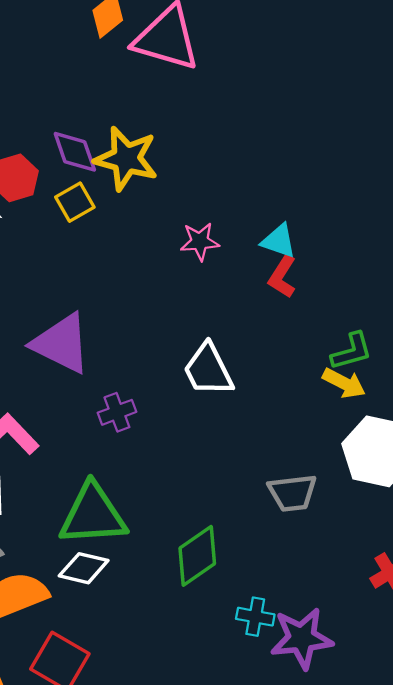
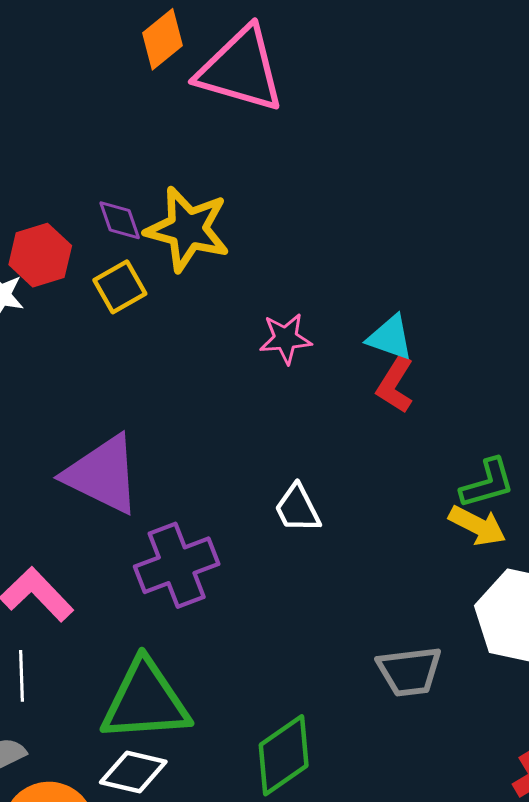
purple diamond: (75, 152) -> (120, 220), size x0.7
white trapezoid: (208, 370) -> (297, 508), size x0.7
purple cross: (117, 412) -> (177, 565), size x1.6

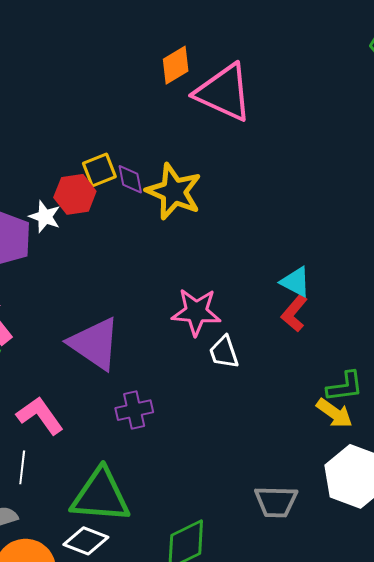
yellow square: (120, 287) -> (99, 170), moved
pink star: (286, 339) -> (196, 312), moved, size x1.4
white trapezoid: (297, 508) -> (224, 352), moved
purple cross: (177, 565) -> (134, 410), size x0.7

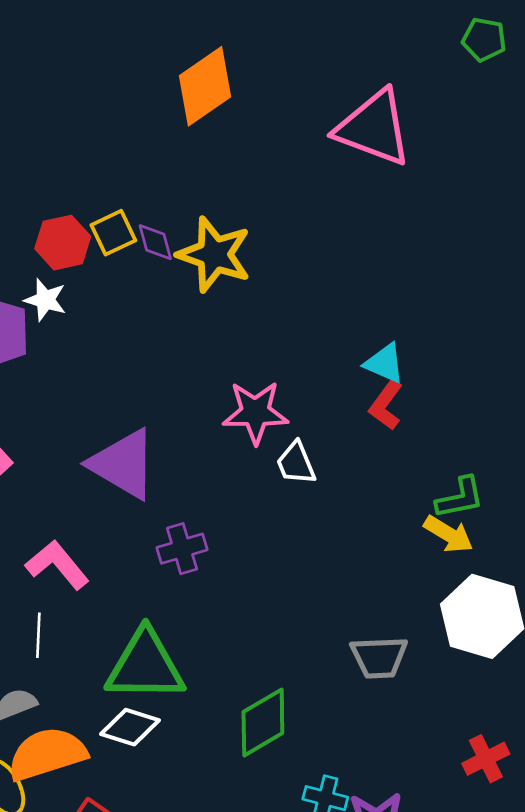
orange diamond: (176, 65) -> (205, 86), size x1.5
pink triangle: (224, 92) -> (374, 128), moved
red hexagon: (75, 194) -> (63, 243), moved

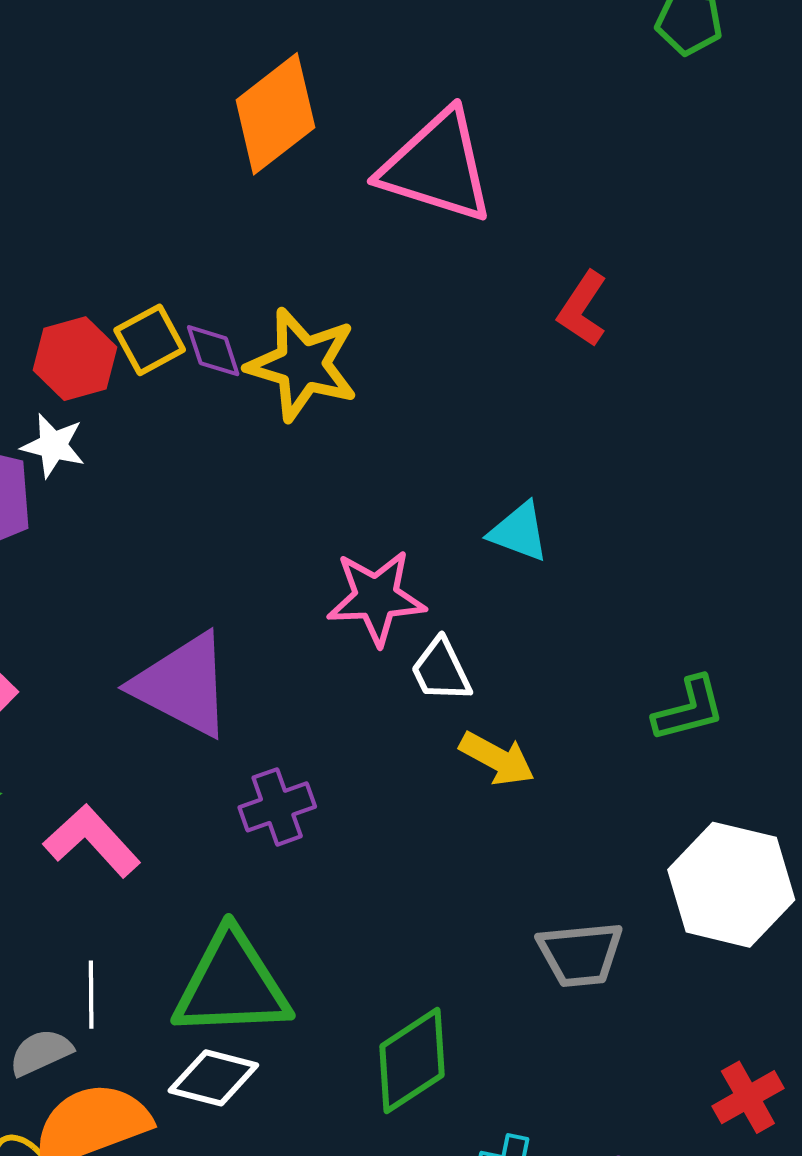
pink triangle: (374, 128) -> (437, 167), moved
cyan triangle: (385, 363) -> (519, 532), moved
red L-shape: (386, 405) -> (583, 309), moved
yellow arrow: (449, 534) -> (497, 759), moved
white line: (38, 635) -> (91, 995), moved

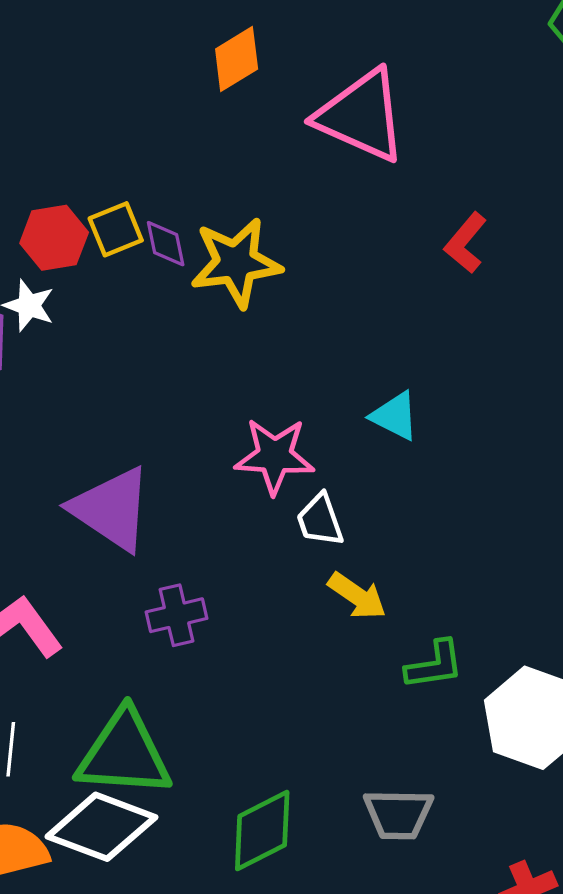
orange diamond: (275, 114) -> (237, 59), size x0.7
yellow star: (302, 365) -> (236, 263), turned -30
green L-shape: (689, 709) -> (434, 665), moved
gray trapezoid: (580, 954) -> (398, 814), moved
white diamond: (213, 1078) -> (101, 827), size x1.5

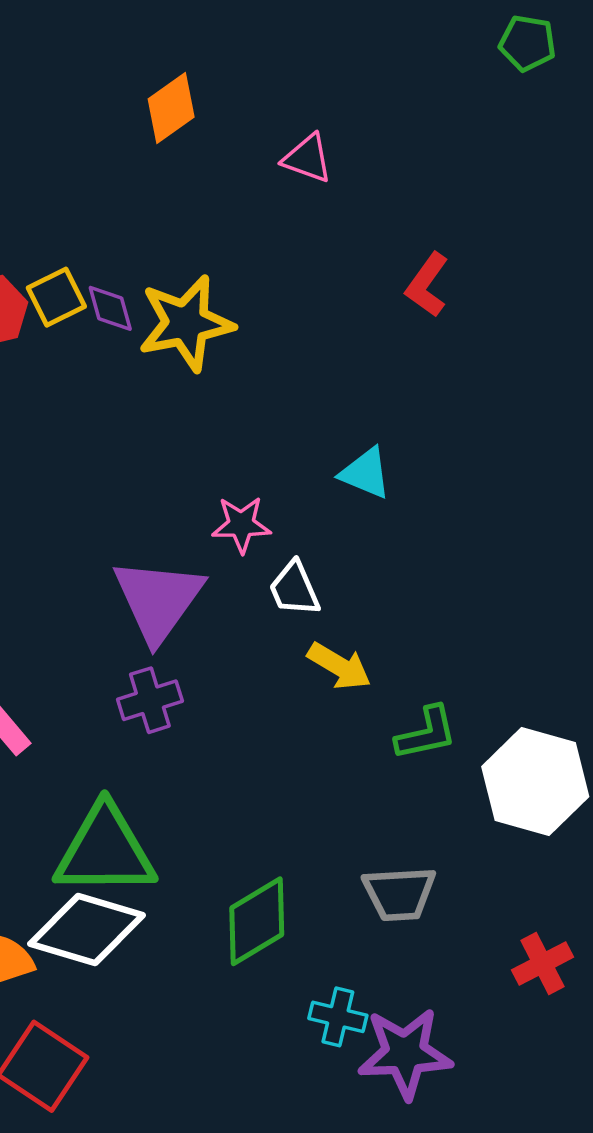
pink triangle: (361, 116) -> (307, 159), size x0.5
pink star: (275, 456) -> (241, 525), size x0.7
purple triangle: (112, 509) -> (158, 600), moved, turned 36

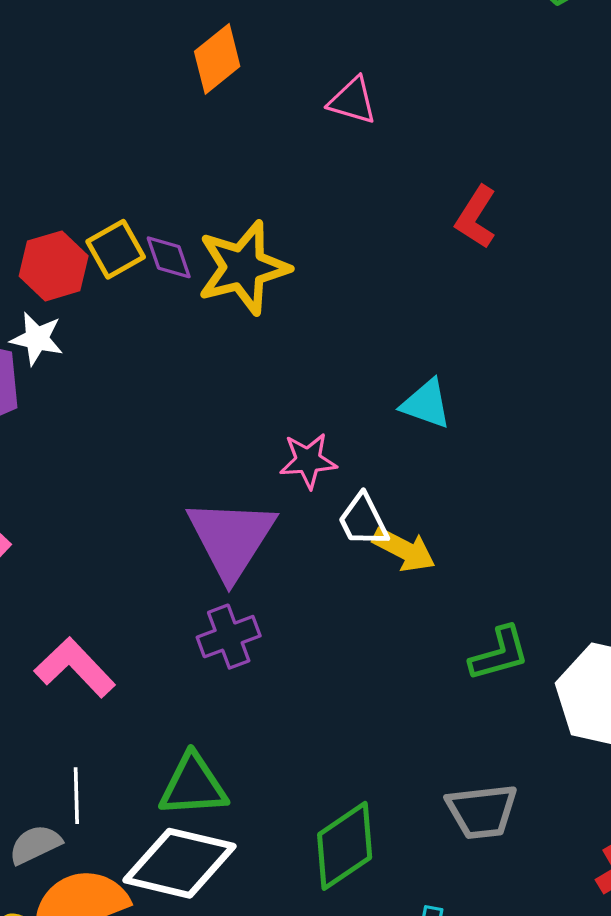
yellow arrow: (339, 666) -> (404, 550), moved
green triangle: (105, 851) -> (193, 785), size x0.7

